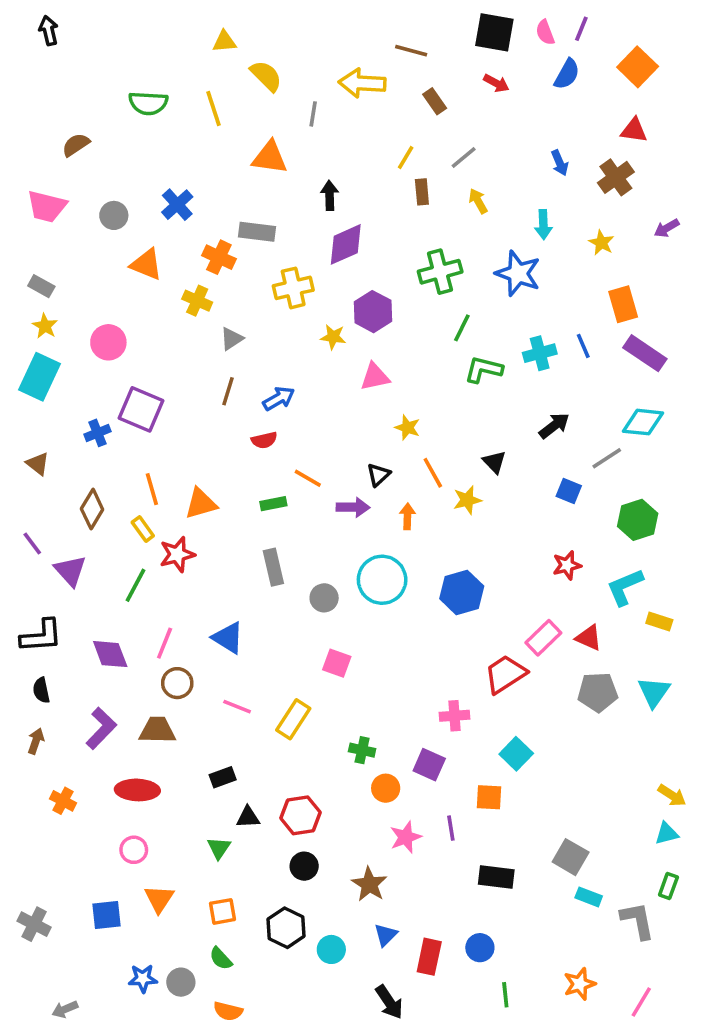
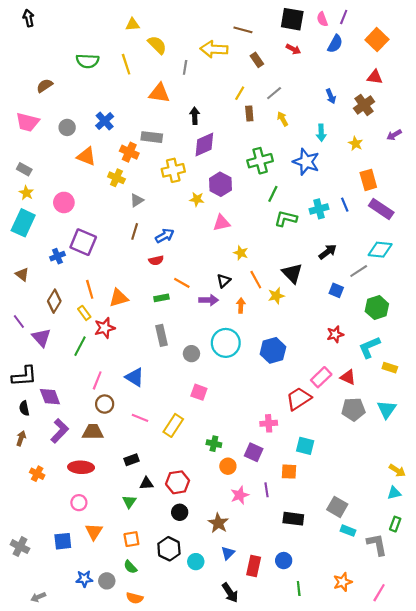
black triangle: (494, 462) -> (292, 273), size x1.5
purple diamond: (110, 654) -> (50, 397), moved
cyan square: (516, 754) -> (305, 446), turned -30

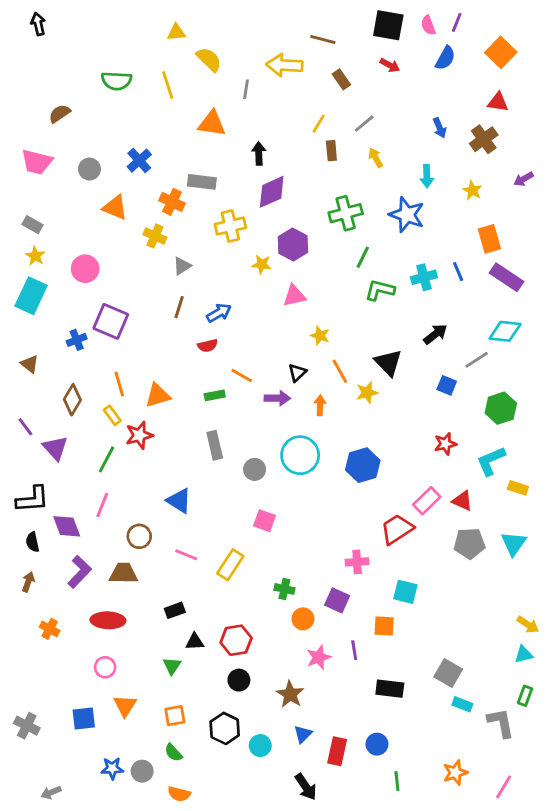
pink line: (97, 380) -> (102, 505), moved

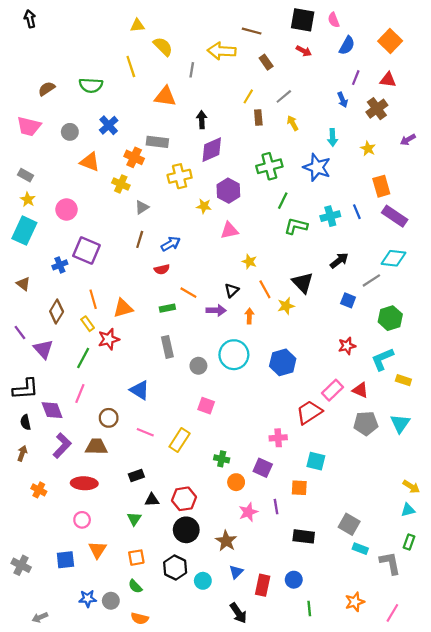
purple line: (457, 22) -> (356, 78), moved
green semicircle: (116, 81) -> (91, 85), moved
black circle: (239, 680) -> (186, 530), size x1.5

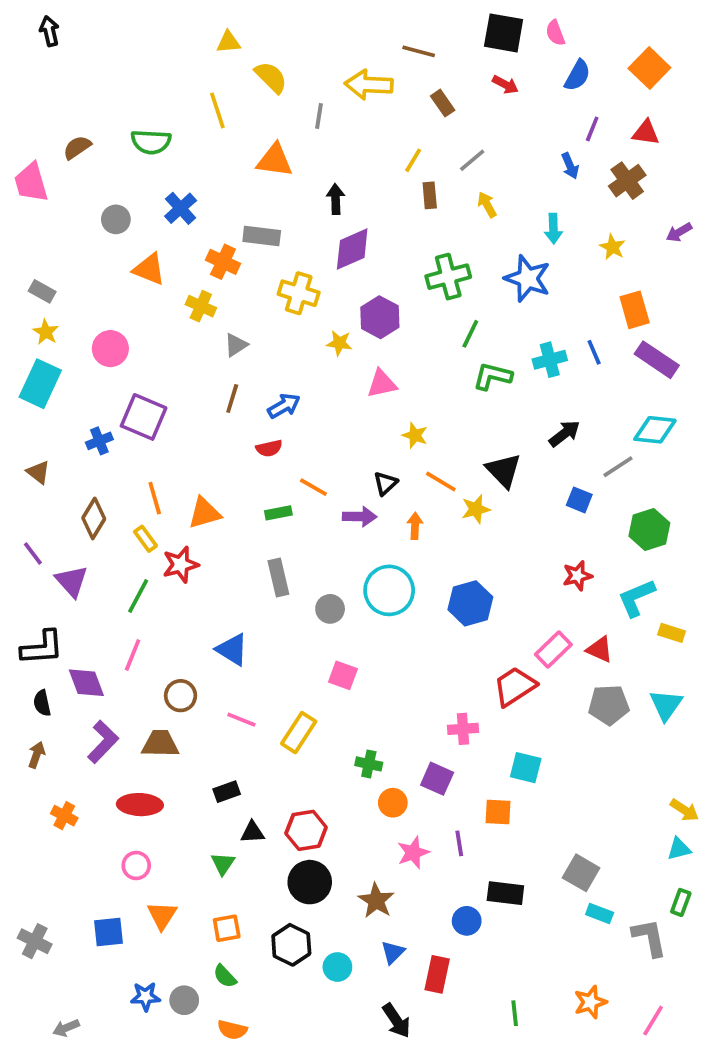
pink trapezoid: (29, 126) -> (31, 182), moved, turned 60
yellow cross: (180, 176) -> (299, 293), turned 30
orange line: (265, 289) -> (441, 482), turned -30
blue circle: (294, 580) -> (467, 921), moved

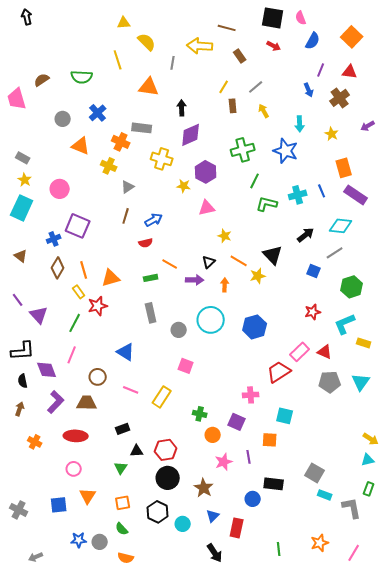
cyan diamond: (655, 430) -> (341, 226), moved
brown diamond: (94, 518) -> (58, 268), moved

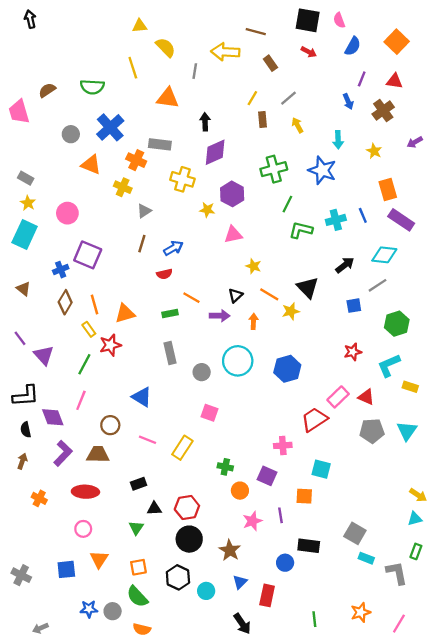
blue cross: (98, 113) -> (110, 127), size x1.4
blue square: (314, 271) -> (354, 306), turned -32
green semicircle: (122, 529) -> (137, 597), size x1.5

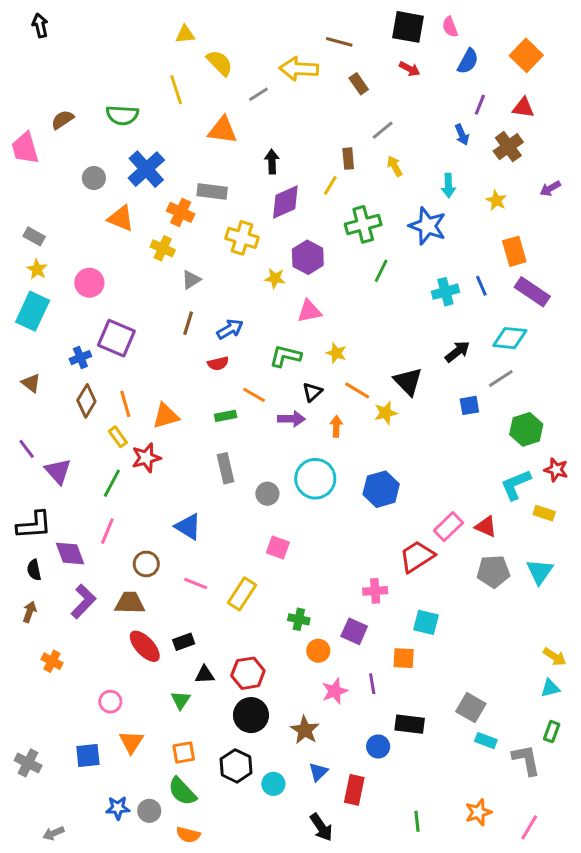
gray line: (195, 71) -> (258, 94), turned 49
yellow line: (252, 98) -> (330, 185), moved
green L-shape: (301, 230) -> (285, 356), moved
red star: (353, 352) -> (556, 470), moved, turned 30
red ellipse: (85, 492) -> (145, 646), moved, turned 45

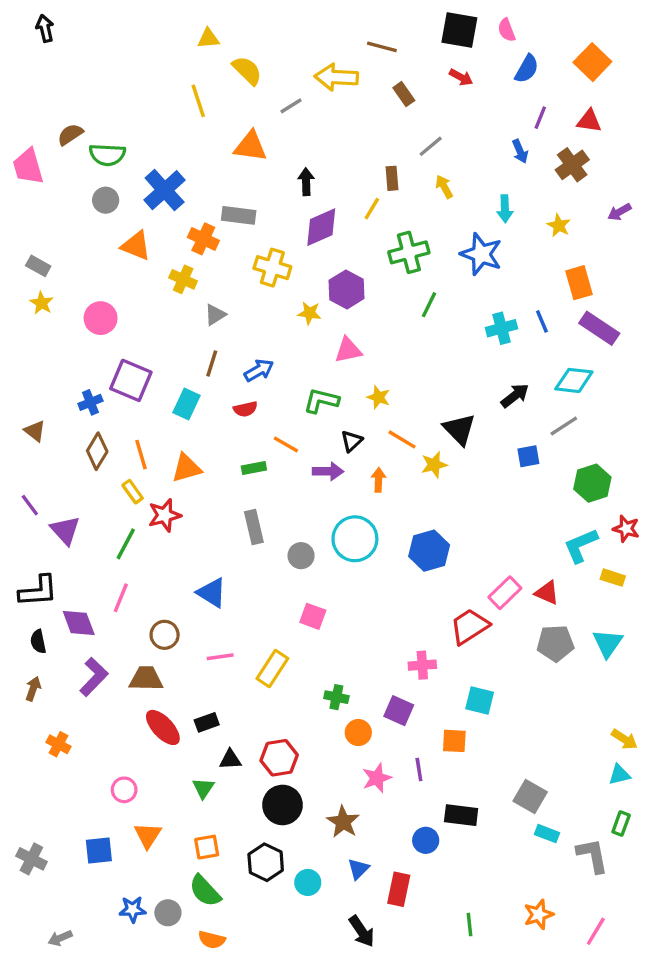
green semicircle: (122, 115) -> (107, 155), moved
cyan rectangle: (33, 311) -> (186, 404), moved, size x0.7
pink line: (196, 583) -> (220, 657), turned -30

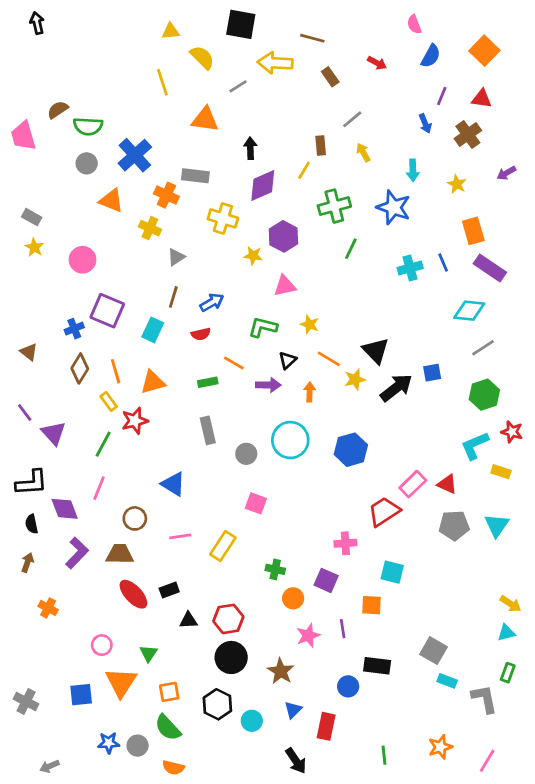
black square: (459, 30) -> (241, 24), moved
black arrow: (515, 396) -> (396, 388), moved, size x1.4
gray line: (564, 426) -> (483, 348), moved
green triangle: (203, 788) -> (149, 653), moved
orange triangle: (148, 835) -> (121, 682), size x1.4

